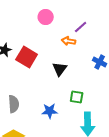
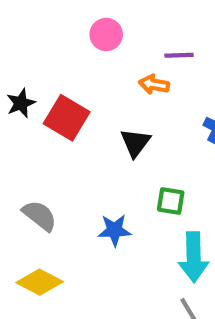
purple line: (81, 27) -> (179, 55), turned 40
gray semicircle: (14, 104) -> (40, 216), turned -48

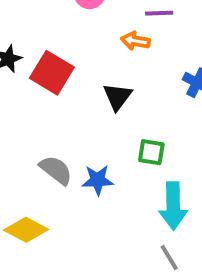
gray semicircle: (40, 216) -> (56, 170), moved

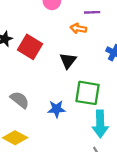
green square: (151, 152) -> (88, 93), size x1.6
gray semicircle: (56, 170) -> (20, 100), moved

